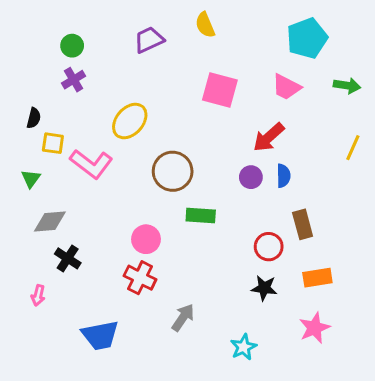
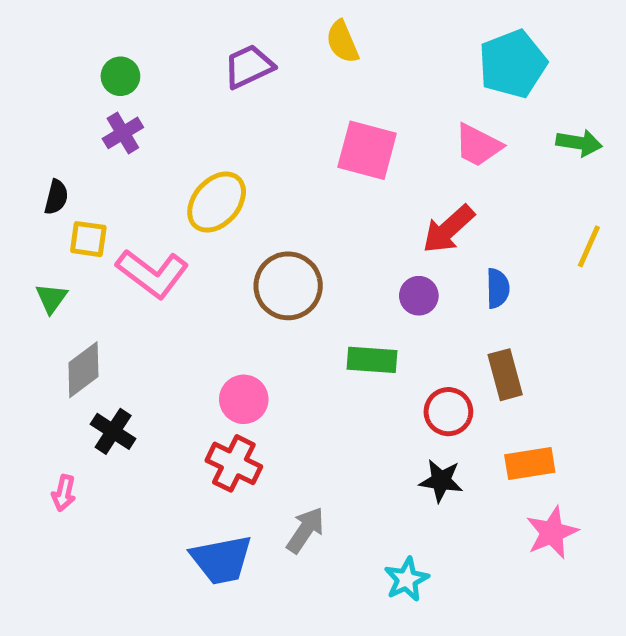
blue semicircle: (283, 176) -> (498, 288), moved
green rectangle: (201, 216) -> (372, 360), moved
gray diamond: (50, 221) -> (83, 370), turned -32
pink star: (314, 328) -> (552, 532), moved
blue trapezoid: (100, 335) -> (222, 560), moved

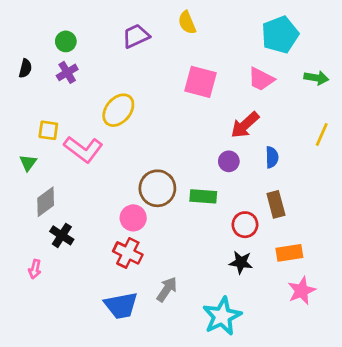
black semicircle: (56, 197) -> (25, 68), moved
brown circle: (288, 286) -> (157, 188), moved
cyan star: (406, 579) -> (222, 316), size x1.6

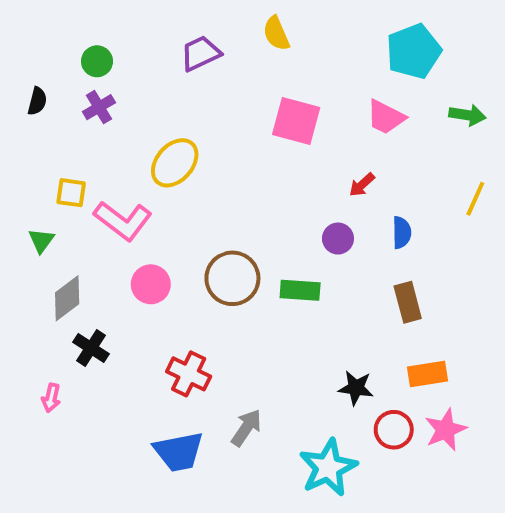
red arrow: (245, 125) -> (362, 185), size x0.6
pink circle: (133, 218) -> (151, 284), moved
red circle: (245, 225) -> (394, 430), moved

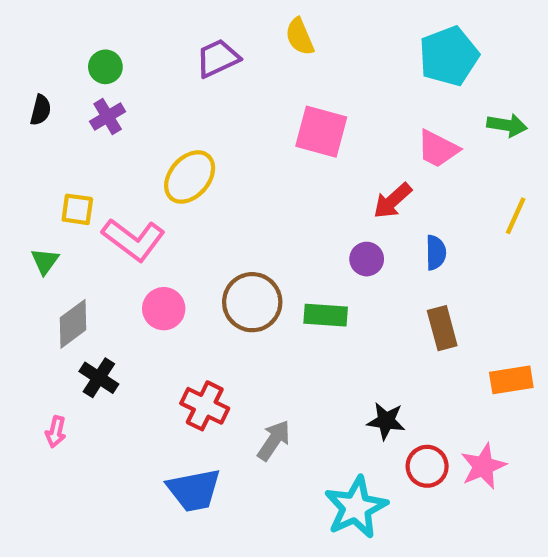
pink trapezoid: (386, 117) -> (438, 149), moved
red arrow: (362, 185) -> (393, 201), size x1.4
orange rectangle: (428, 374) -> (511, 380), moved
gray arrow: (246, 428) -> (274, 440), moved

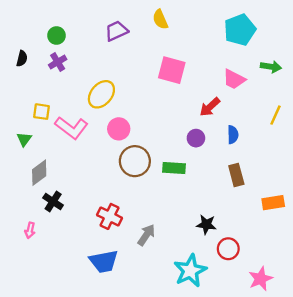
pink circle: (164, 309) -> (119, 129), moved
pink star: (483, 466) -> (261, 279), moved

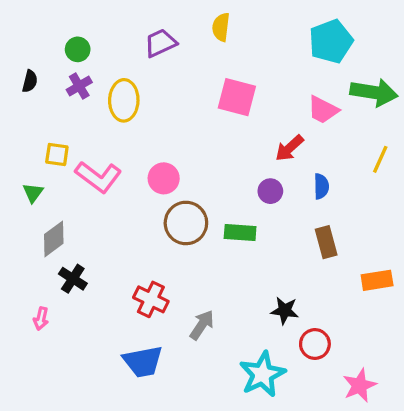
yellow semicircle: (160, 19) -> (221, 27), turned 30
green arrow: (271, 67) -> (374, 92), size x1.6
yellow ellipse: (101, 94) -> (124, 100), moved, turned -40

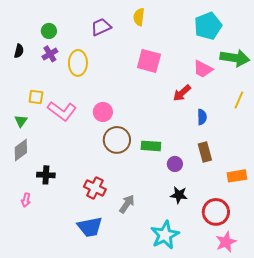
purple circle: (270, 191) -> (175, 164), moved
gray diamond: (54, 239) -> (21, 150), moved
black cross: (73, 279) -> (46, 175), turned -30
red circle: (315, 344) -> (216, 212), moved, size x1.4

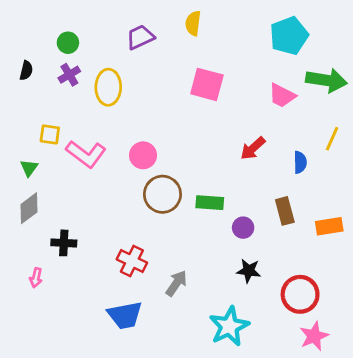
red arrow: (182, 93) -> (253, 148), moved
blue semicircle: (202, 117) -> (300, 162), moved
orange rectangle: (237, 176) -> (329, 226), moved

